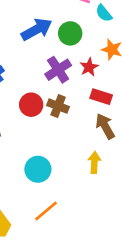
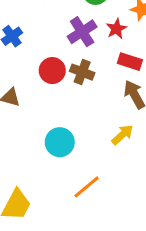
yellow arrow: (94, 163) -> (122, 135), turned 45
orange line: (46, 211) -> (87, 187), moved

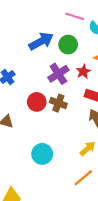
orange line: (87, 187) -> (83, 178), moved

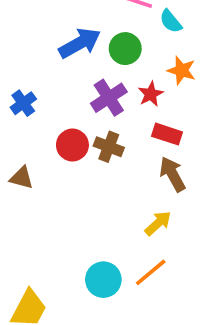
cyan circle: (42, 154) -> (103, 280), moved

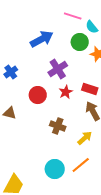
green circle: (125, 49) -> (80, 42), moved
red star: (151, 94) -> (66, 92), moved
brown cross: (109, 147) -> (58, 126), moved

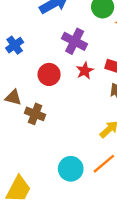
purple cross: (58, 69) -> (75, 41), turned -30
brown cross: (58, 126) -> (35, 114), moved

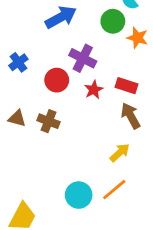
red circle: (49, 74) -> (57, 80), moved
brown cross: (35, 114) -> (49, 121), moved

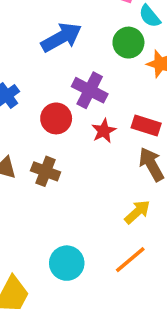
cyan circle: (79, 195) -> (67, 263), moved

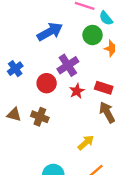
purple cross: (90, 90) -> (68, 65), turned 30
yellow arrow: (137, 212) -> (86, 143), moved

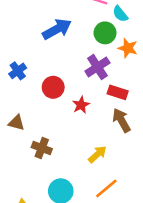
purple cross: (68, 65) -> (97, 67), moved
red star: (77, 91) -> (81, 105), moved
brown cross: (40, 117) -> (42, 148), moved

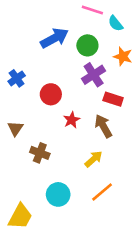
green circle: (105, 33) -> (87, 45), moved
red star: (81, 105) -> (72, 120), moved
brown arrow: (121, 120) -> (103, 126), moved
brown triangle: (16, 123) -> (15, 128), turned 49

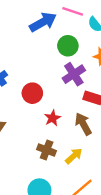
blue arrow: (54, 38) -> (43, 22), moved
brown cross: (40, 153) -> (47, 150), moved

